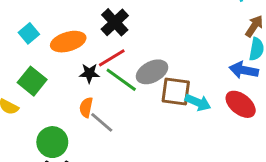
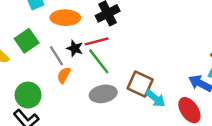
gray ellipse: (152, 72) -> (103, 94), moved
gray line: (102, 122) -> (57, 56), moved

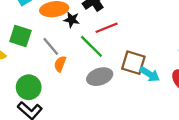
green square: (27, 41) -> (20, 36), turned -30
red line: (97, 41) -> (107, 28), moved
black star: (75, 48) -> (72, 20), moved

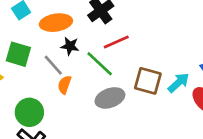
black star: (72, 20) -> (70, 46), moved
cyan arrow: (150, 74) -> (179, 83), moved, turned -72

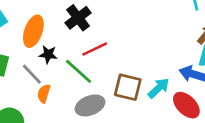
orange ellipse: (56, 23) -> (33, 31), turned -60

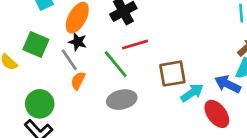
black star: (48, 54) -> (78, 42), moved
brown square: (128, 87) -> (172, 74), moved, turned -32

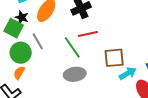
black star: (78, 42) -> (22, 17), moved
orange semicircle: (78, 81) -> (19, 73), moved
green circle: (40, 104) -> (21, 53), moved

